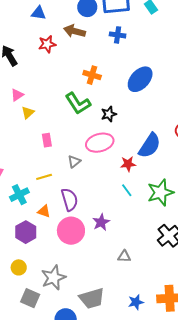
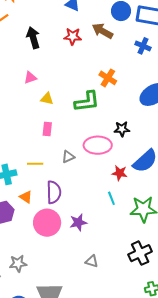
green L-shape: (78, 103) -> (87, 102), turned -80
yellow triangle: (28, 113) -> (47, 99), moved, turned 40
black star: (109, 114) -> (122, 129), moved
gray star: (54, 278) -> (18, 263), size x0.7

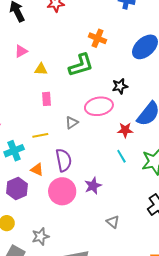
gray triangle: (92, 261) -> (113, 222), turned 32

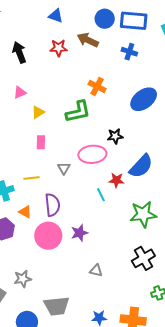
yellow triangle: (41, 69) -> (38, 112), turned -40
gray triangle: (72, 123) -> (64, 168), turned -32
cyan line: (121, 156) -> (101, 195), moved
gray triangle: (113, 222) -> (96, 271), turned -32

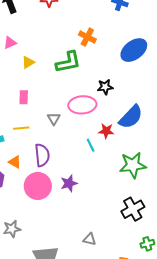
pink rectangle: (41, 142) -> (24, 97), moved
gray triangle: (96, 271) -> (90, 239), moved

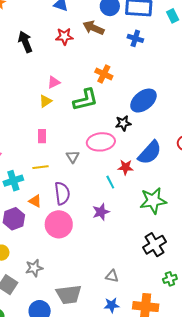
pink triangle: (10, 43) -> (54, 82), moved
blue ellipse: (134, 50) -> (143, 101), moved
purple star: (69, 183) -> (101, 212), moved

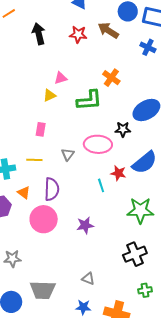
purple star: (101, 212) -> (85, 225), moved

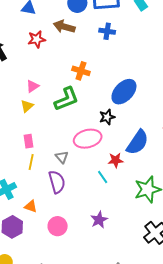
yellow line: (34, 160) -> (31, 162), moved, turned -63
purple semicircle: (52, 189) -> (57, 182), moved
pink circle: (44, 219) -> (58, 226), size x0.7

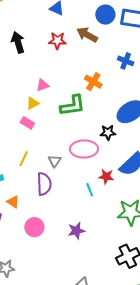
blue cross: (107, 31) -> (126, 61), moved
pink rectangle: (28, 141) -> (27, 123), moved, turned -64

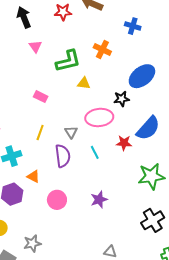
pink triangle: (43, 85) -> (35, 46), moved, turned -40
yellow triangle: (33, 103) -> (84, 83), moved, turned 40
green L-shape: (73, 106) -> (68, 61), moved
cyan line: (90, 190) -> (95, 152), moved

